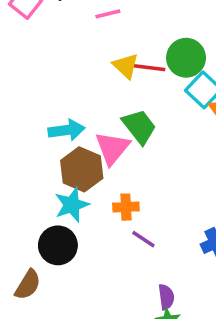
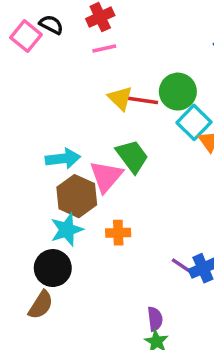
purple line: (143, 239) -> (182, 266), moved
brown semicircle: (28, 285) -> (41, 305), moved

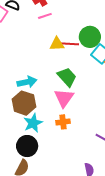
yellow triangle: (120, 98) -> (57, 44), turned -42
pink triangle: (106, 176) -> (64, 98), moved
brown hexagon: (77, 196) -> (24, 103), moved

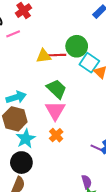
pink line: (45, 16) -> (13, 34), moved
orange cross: (63, 122) -> (56, 135), turned -32

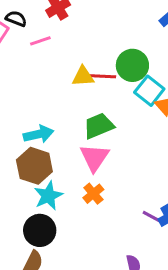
green trapezoid: (57, 89) -> (99, 126), turned -70

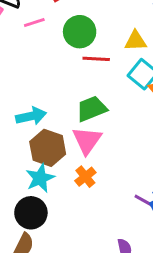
green circle: (132, 65) -> (80, 32), moved
yellow triangle: (83, 76) -> (135, 41), moved
brown hexagon: (34, 166) -> (48, 148), moved

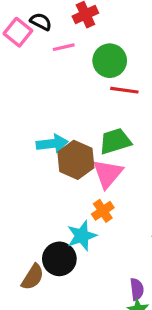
brown hexagon: (48, 148) -> (76, 160), moved
cyan star: (40, 178) -> (82, 236), moved
black circle: (31, 213) -> (59, 259), moved

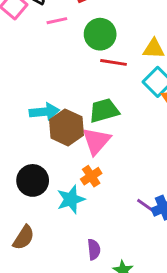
black circle: (59, 259) -> (33, 180), moved
purple semicircle: (137, 289) -> (94, 249), moved

